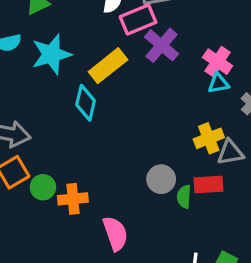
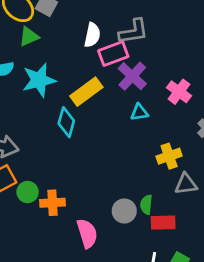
cyan triangle: (218, 83) -> (139, 112), moved
gray triangle: (230, 152) -> (186, 184), moved
gray circle: (161, 179) -> (124, 211), moved
red rectangle: (208, 185) -> (163, 223), moved

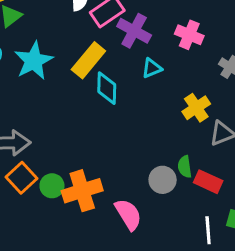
cyan diamond: (66, 122) -> (107, 88), moved
orange cross: (53, 203) -> (82, 191), size x1.4
red rectangle: (163, 223) -> (208, 182), turned 40

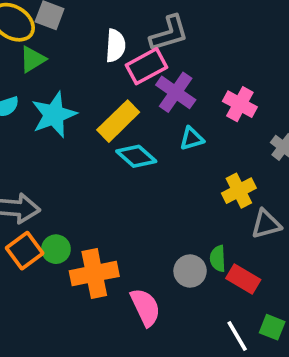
cyan diamond: (107, 88) -> (136, 156), turned -56
green circle: (52, 186) -> (56, 249), moved
white line: (208, 230) -> (237, 336), turned -32

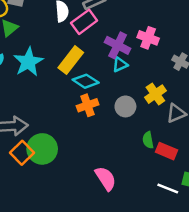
purple cross: (176, 92) -> (118, 45), moved
green circle: (56, 249) -> (42, 149), size x1.6
gray circle: (190, 271) -> (125, 106), moved
orange cross: (94, 274) -> (88, 105), moved, size x0.7
white line: (237, 336) -> (168, 189), turned -30

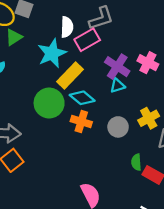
cyan star: (28, 62) -> (52, 53), moved
orange cross: (88, 105) -> (81, 122), turned 30
green circle: (42, 149) -> (49, 103), moved

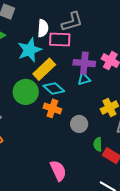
pink rectangle: (87, 40) -> (60, 40), turned 30
purple cross: (117, 67) -> (84, 63), turned -30
gray circle: (118, 127) -> (79, 124), moved

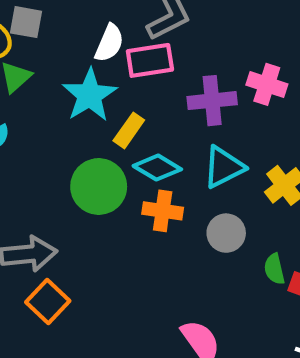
white semicircle: (43, 28) -> (109, 43), turned 30
yellow rectangle: (44, 69) -> (129, 130), size x0.7
cyan triangle: (84, 79) -> (224, 167), moved, size x1.5

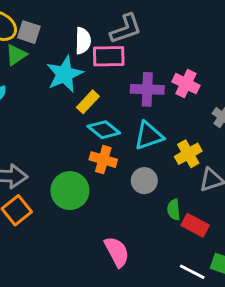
gray square: (26, 22) -> (29, 32), moved
white semicircle: (109, 43) -> (83, 41), turned -30
green circle: (99, 186) -> (70, 191), moved

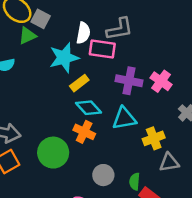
gray circle: (144, 181) -> (103, 175), moved

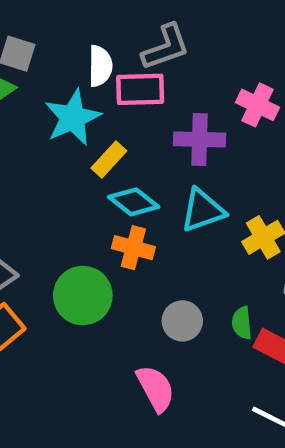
pink cross: (161, 81) -> (257, 105), moved

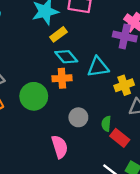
purple cross: (200, 139) -> (125, 36), moved
orange cross: (133, 248) -> (62, 78), turned -30

